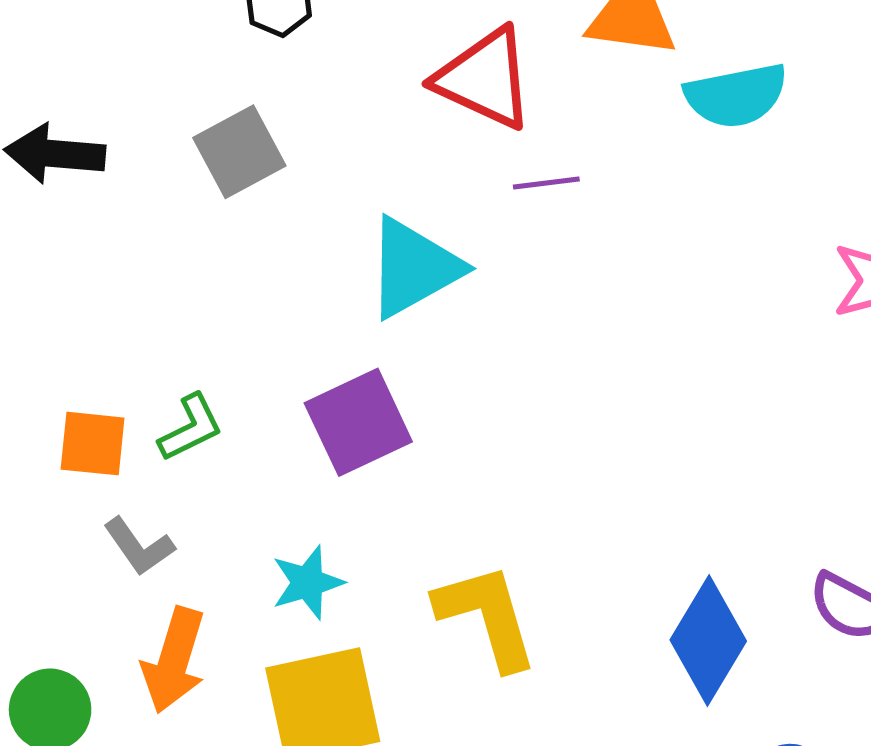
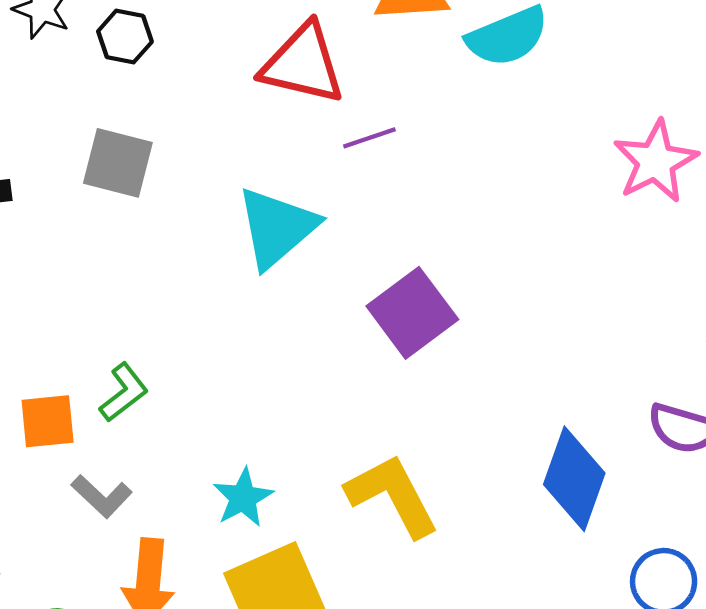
gray square: (239, 152) -> (118, 163), turned -36
purple square: (358, 422) -> (412, 313), moved

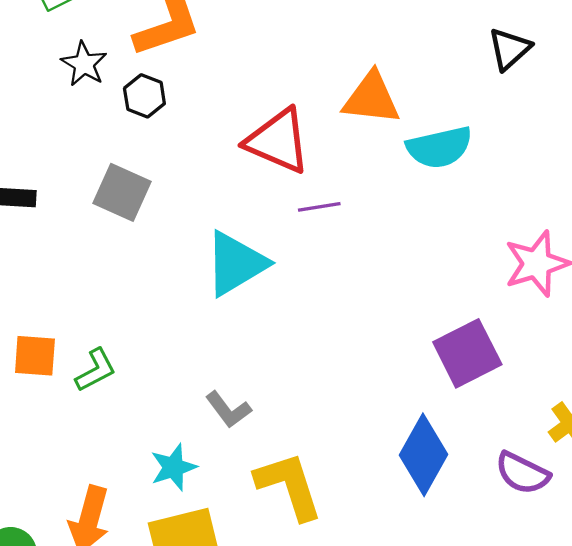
purple square: (412, 313) -> (467, 353), moved
orange square: (48, 421) -> (35, 356), moved
blue diamond: (574, 479) -> (423, 455), moved
gray L-shape: (102, 496) -> (228, 410), moved

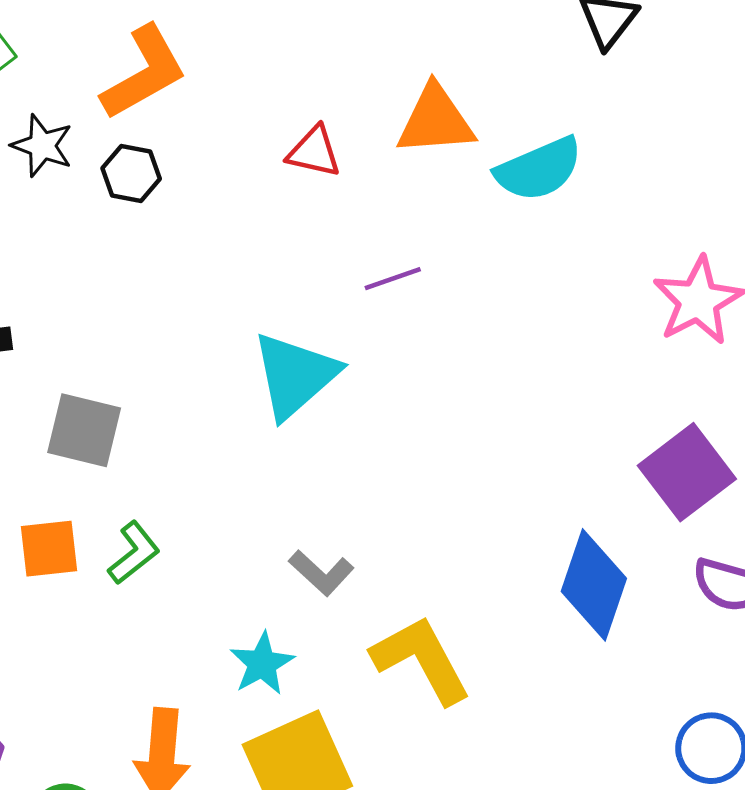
red triangle: (278, 141) -> (314, 152), moved, size x0.6
gray square: (122, 192) -> (84, 430), moved
purple square: (467, 353) -> (687, 472), moved

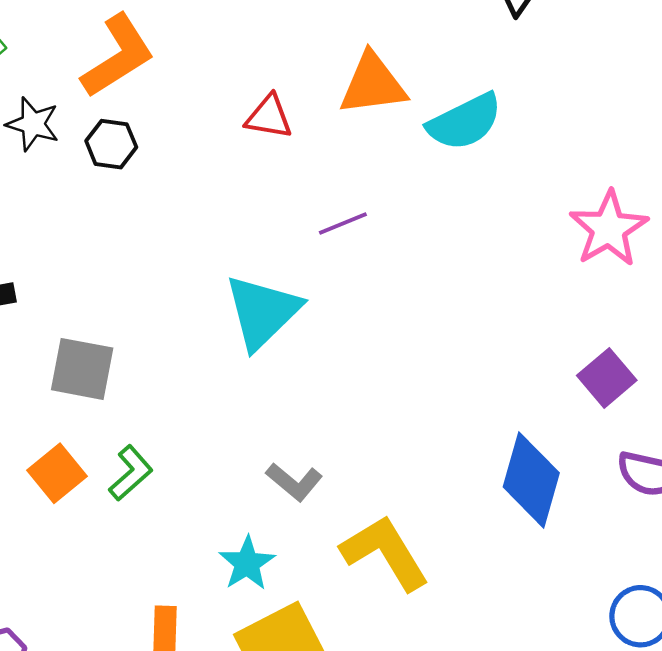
purple square: (687, 472) -> (607, 378), size x0.7
orange square: (49, 549) -> (57, 473), turned -30

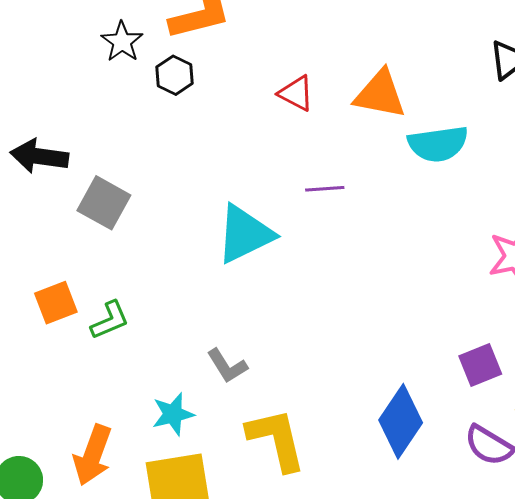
gray square: (82, 369) -> (104, 203), moved

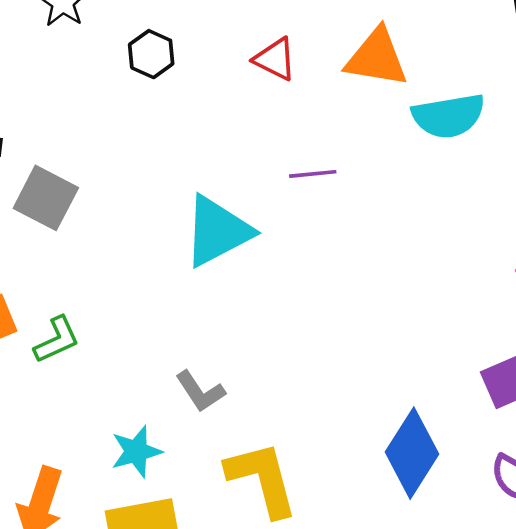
black hexagon: (174, 75) -> (151, 54), moved

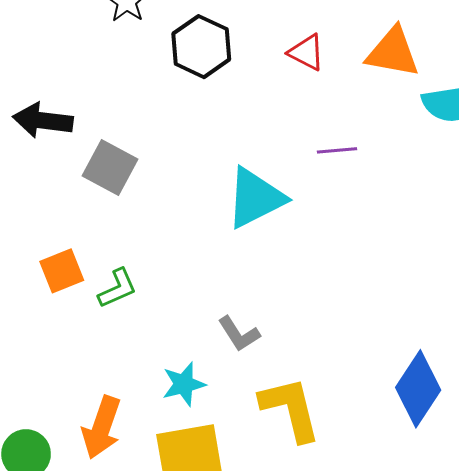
black hexagon: (151, 54) -> (201, 47), size x1.5

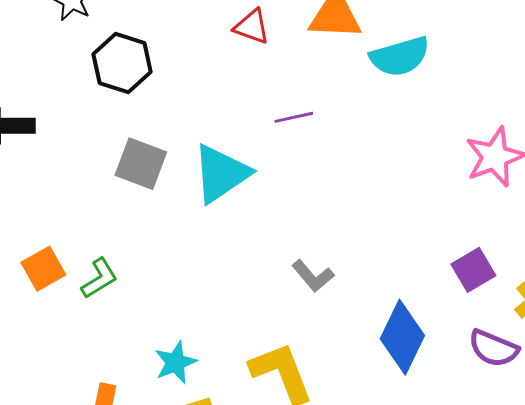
black hexagon: (201, 47) -> (122, 63), moved
gray square: (110, 168) -> (141, 164), moved
gray L-shape: (239, 334) -> (313, 276), moved

